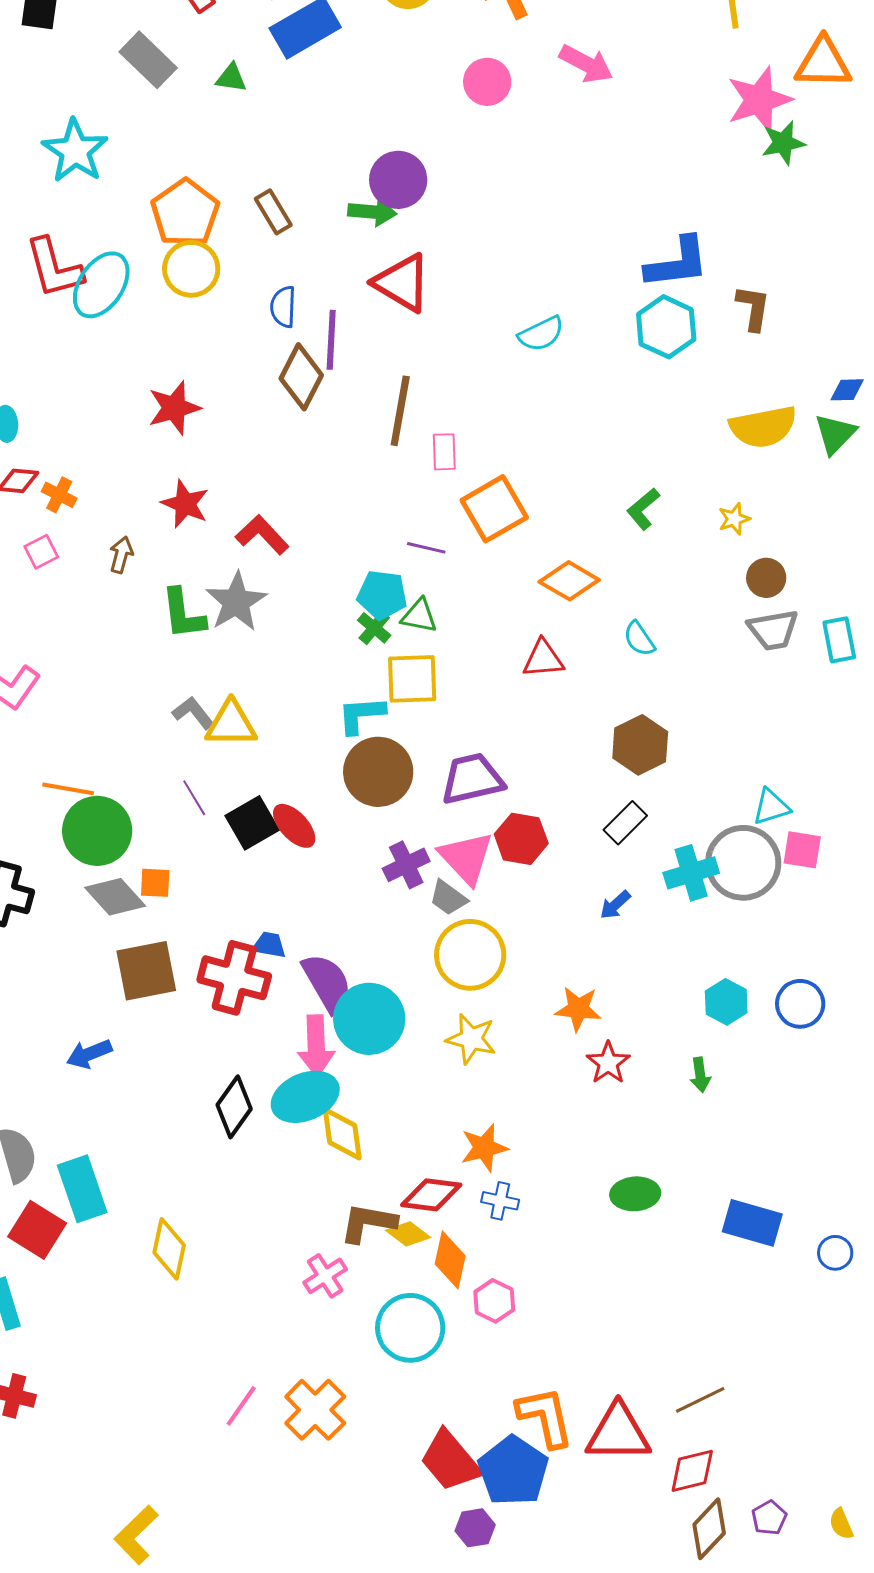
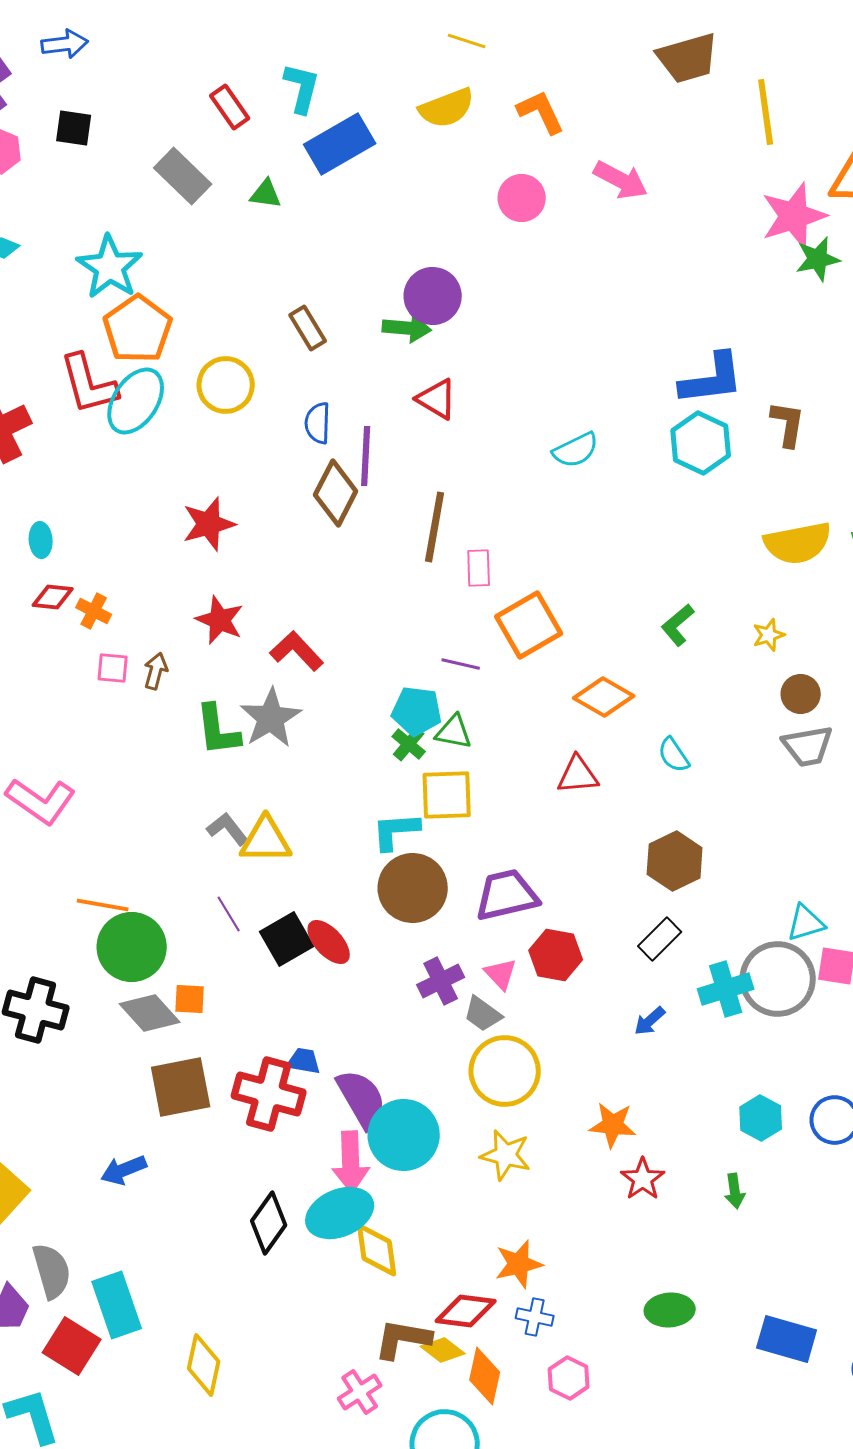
orange pentagon: (185, 213) -> (138, 329), moved
red triangle: (402, 283) -> (437, 399), size x0.7
pink square: (41, 552) -> (113, 668), moved, turned 32
pink triangle: (466, 858) -> (501, 974), size x0.6
pink hexagon: (494, 1301) -> (569, 1378), moved

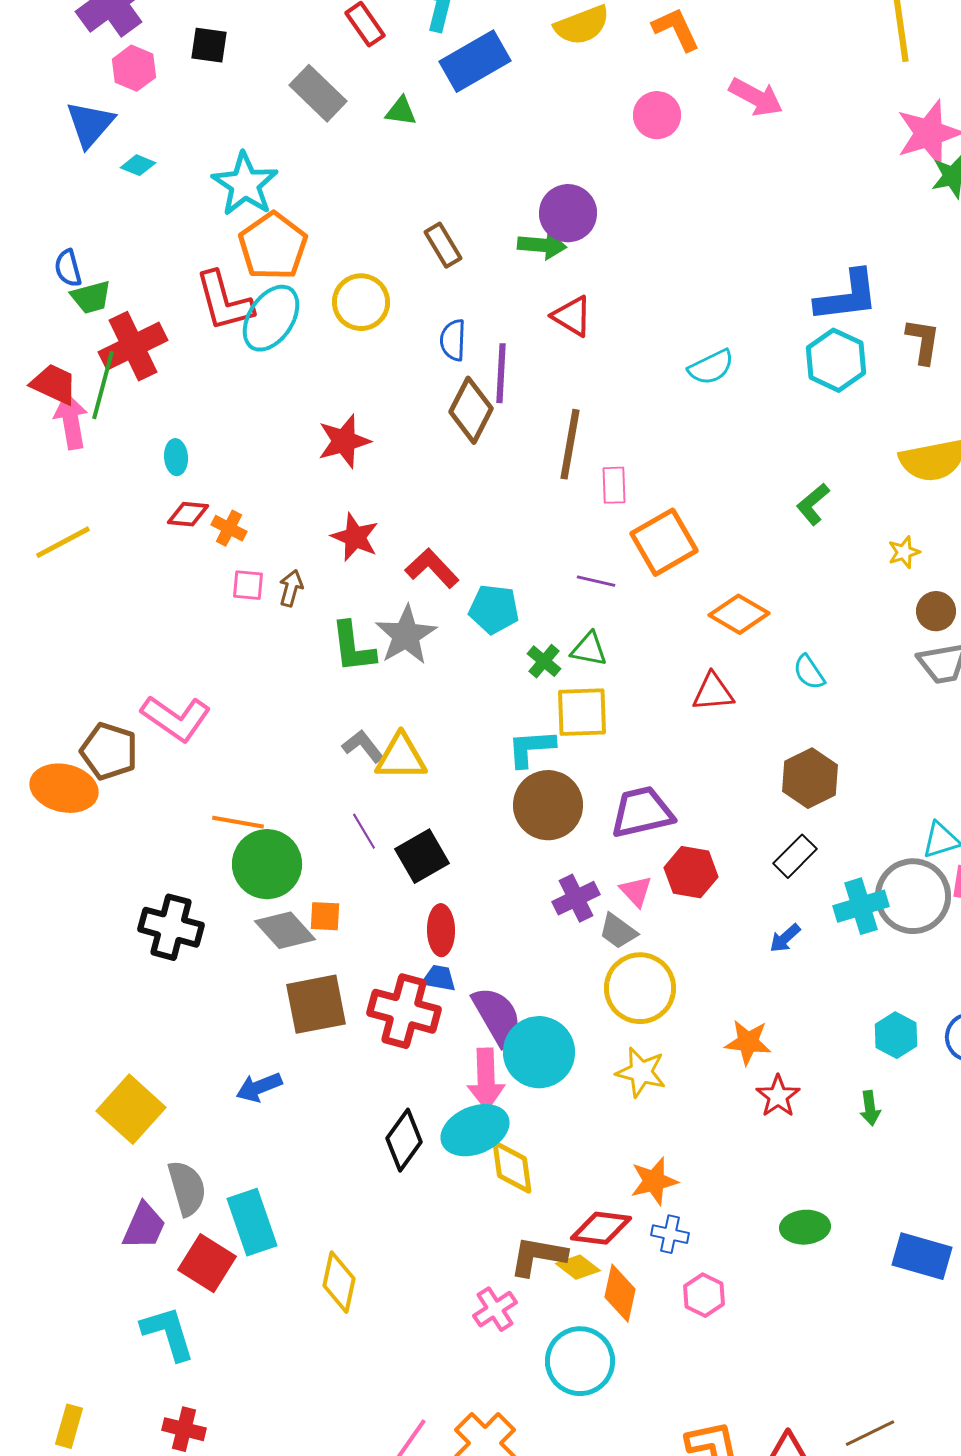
green L-shape: (678, 625) -> (813, 504), moved
cyan pentagon: (417, 711) -> (494, 609), moved
red ellipse: (329, 942) -> (441, 930), moved, turned 42

